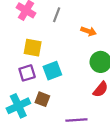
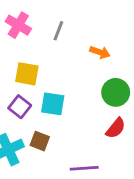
cyan square: (52, 71) -> (53, 104), turned 30
purple square: (27, 73) -> (20, 107), turned -35

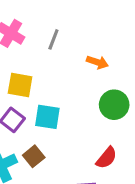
red semicircle: (116, 128) -> (107, 158), moved
brown square: (40, 141) -> (34, 156), turned 30

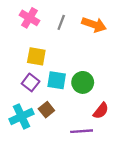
orange arrow: (97, 62) -> (94, 25), moved, size x1.5
green circle: (114, 105) -> (83, 82), moved

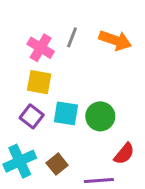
pink cross: (29, 18) -> (41, 48), moved
brown square: (46, 110) -> (57, 164), moved

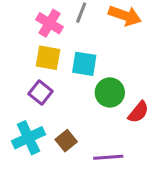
cyan square: (66, 113) -> (84, 64), moved
red semicircle: (124, 154) -> (138, 112), moved

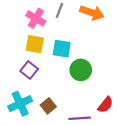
red semicircle: (138, 112) -> (105, 105), moved

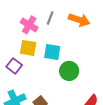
purple square: (29, 70) -> (14, 66), moved

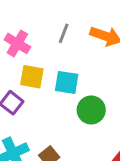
pink cross: (29, 25) -> (17, 43), moved

